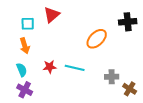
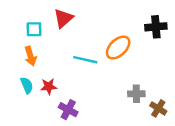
red star: (50, 67) -> (49, 86), moved
cyan line: (75, 68) -> (85, 60), moved
purple cross: (25, 90) -> (68, 110), moved

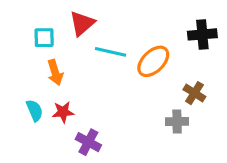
orange arrow: (30, 56) -> (55, 72), moved
cyan line: (85, 60) -> (111, 52), moved
brown cross: (158, 108) -> (194, 93), moved

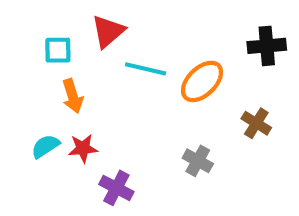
cyan semicircle: (35, 110) -> (45, 146), turned -100
gray cross: (177, 122) -> (198, 161), moved, turned 30

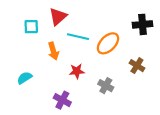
orange arrow: (73, 96) -> (53, 51), moved
red star: (83, 148) -> (77, 71), moved

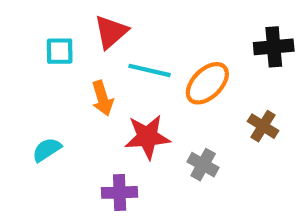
red star: (77, 71) -> (147, 137), size x1.5
purple cross: (62, 100) -> (120, 192), turned -30

